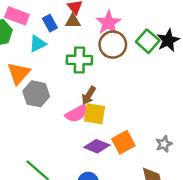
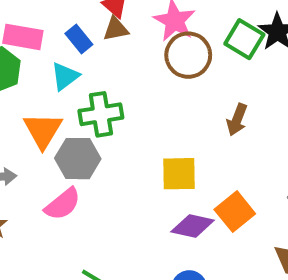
green cross: (79, 60) -> (101, 114), moved
brown arrow: (89, 95) -> (237, 120), moved
pink semicircle: (77, 114) -> (63, 204), moved

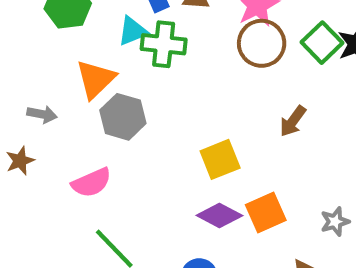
green cross: (101, 114) -> (164, 44), moved
yellow square: (179, 174) -> (220, 159), turned -36
pink semicircle: (63, 204) -> (92, 183), moved

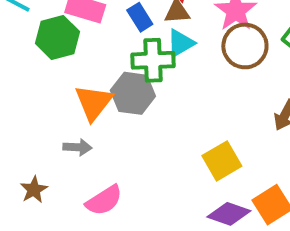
cyan triangle: (132, 31) -> (181, 43), moved
gray arrow: (42, 114) -> (77, 147), moved
gray hexagon: (123, 117) -> (133, 93), moved

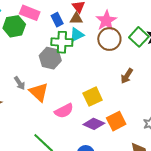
orange triangle: (94, 103) -> (39, 92), moved, turned -30
gray arrow: (77, 147) -> (20, 83), turned 48
pink semicircle: (104, 200) -> (64, 111), moved

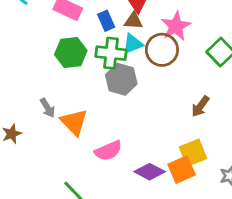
green hexagon: (14, 26) -> (71, 53), moved
brown circle: (109, 39) -> (162, 50), moved
gray hexagon: (50, 58) -> (121, 79), moved
yellow square: (93, 97) -> (193, 153), moved

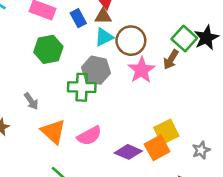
pink star: (176, 26) -> (141, 70), moved
green cross: (111, 53) -> (82, 87), moved
brown arrow: (200, 106) -> (171, 59), moved
orange triangle: (74, 122) -> (53, 132), moved

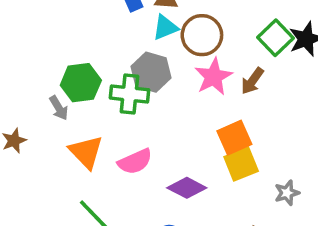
green hexagon: (48, 49) -> (81, 83), moved
brown arrow: (171, 59) -> (252, 81), moved
orange square: (157, 148) -> (234, 138), moved

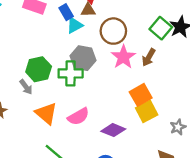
cyan triangle: (165, 28) -> (75, 25), moved

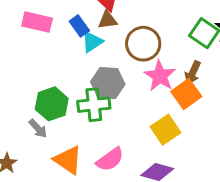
orange square: (141, 95) -> (186, 94), moved
yellow square: (147, 111) -> (166, 130), moved

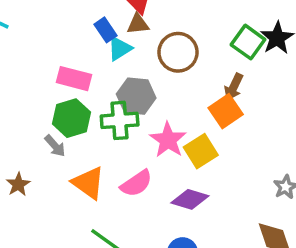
pink rectangle: (37, 22) -> (74, 79), moved
pink star: (160, 76) -> (168, 140), moved

